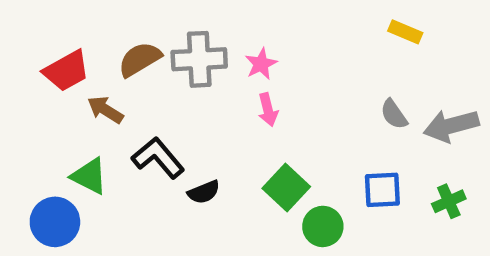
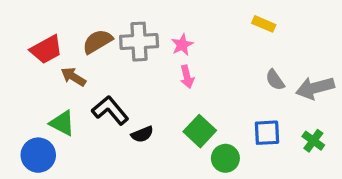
yellow rectangle: (405, 32) -> (264, 24), moved
green cross: (449, 201) -> (313, 141), turned -30

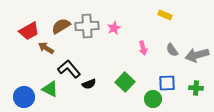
pink arrow: (187, 77) -> (143, 48), moved
green triangle: (62, 123) -> (50, 89), moved
green cross: (313, 141) -> (196, 88), turned -32
green circle: (225, 158) -> (153, 99), moved

